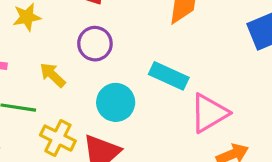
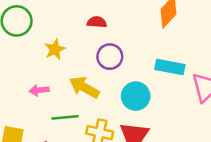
yellow arrow: (53, 75) -> (84, 87), size x1.4

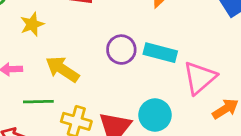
purple circle: (110, 57) -> (121, 50), moved
cyan circle: (136, 96) -> (155, 115), moved

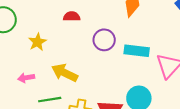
purple circle: (121, 50) -> (104, 40), moved

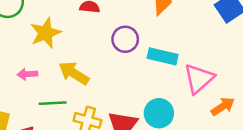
yellow star: (37, 42) -> (46, 33), size x1.4

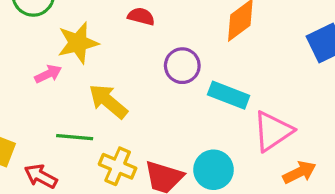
pink arrow: (27, 74) -> (48, 74), moved, turned 150

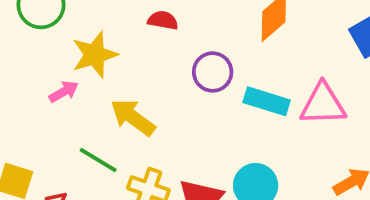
pink triangle: (273, 131) -> (323, 104), moved, turned 36
green line: (75, 137) -> (98, 160), turned 30

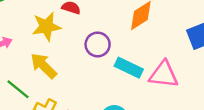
yellow star: (95, 55) -> (46, 26), moved

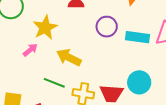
yellow star: (46, 26) -> (45, 28), moved

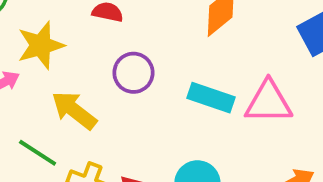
purple circle: (107, 27) -> (133, 73), moved

